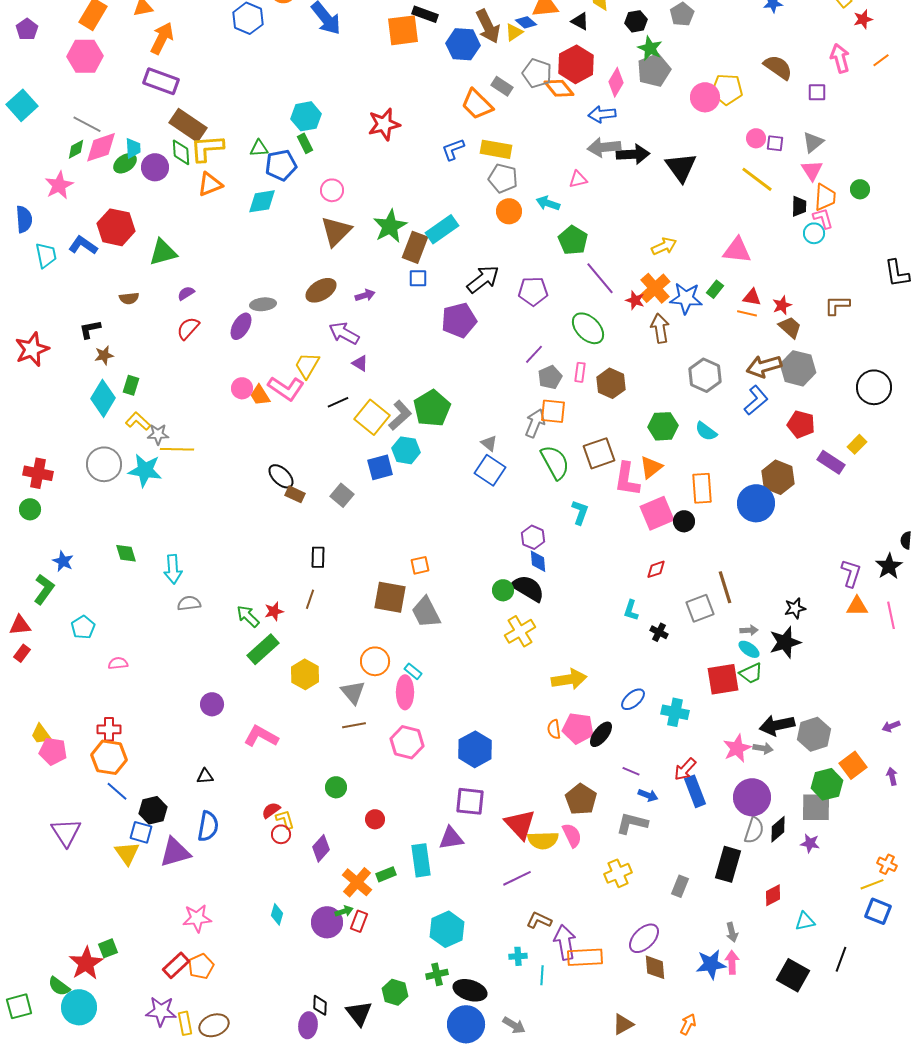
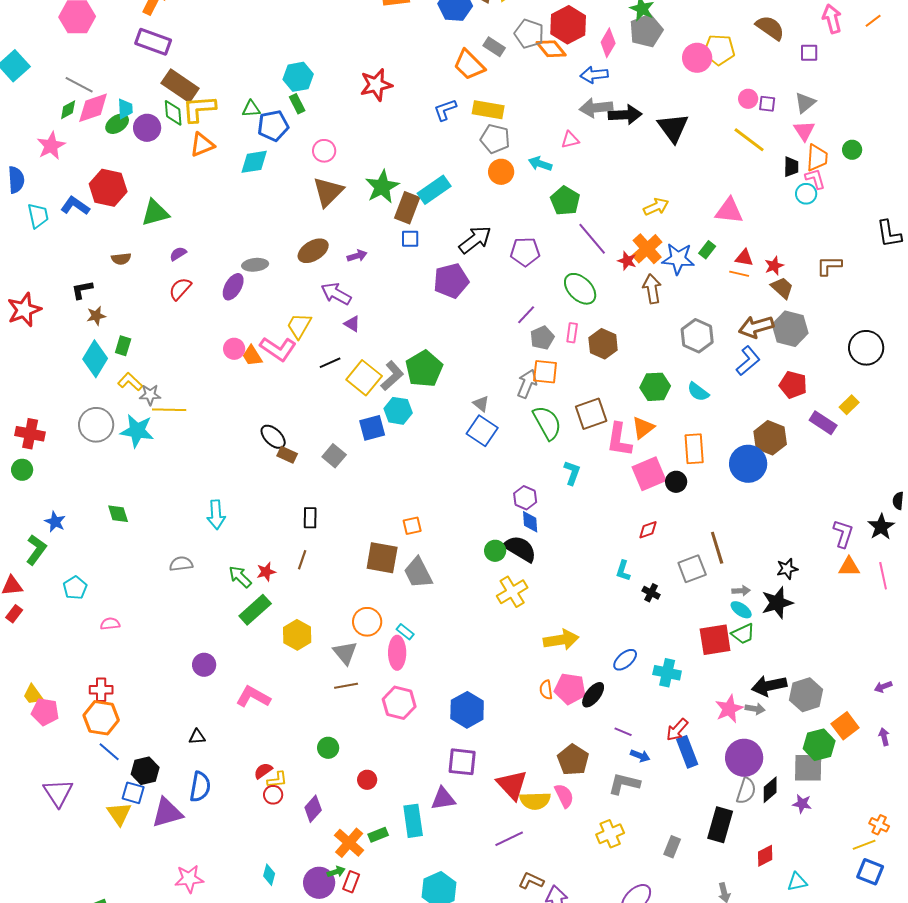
cyan arrow: (173, 569) -> (216, 515), moved
yellow L-shape: (285, 819) -> (277, 780), turned 100

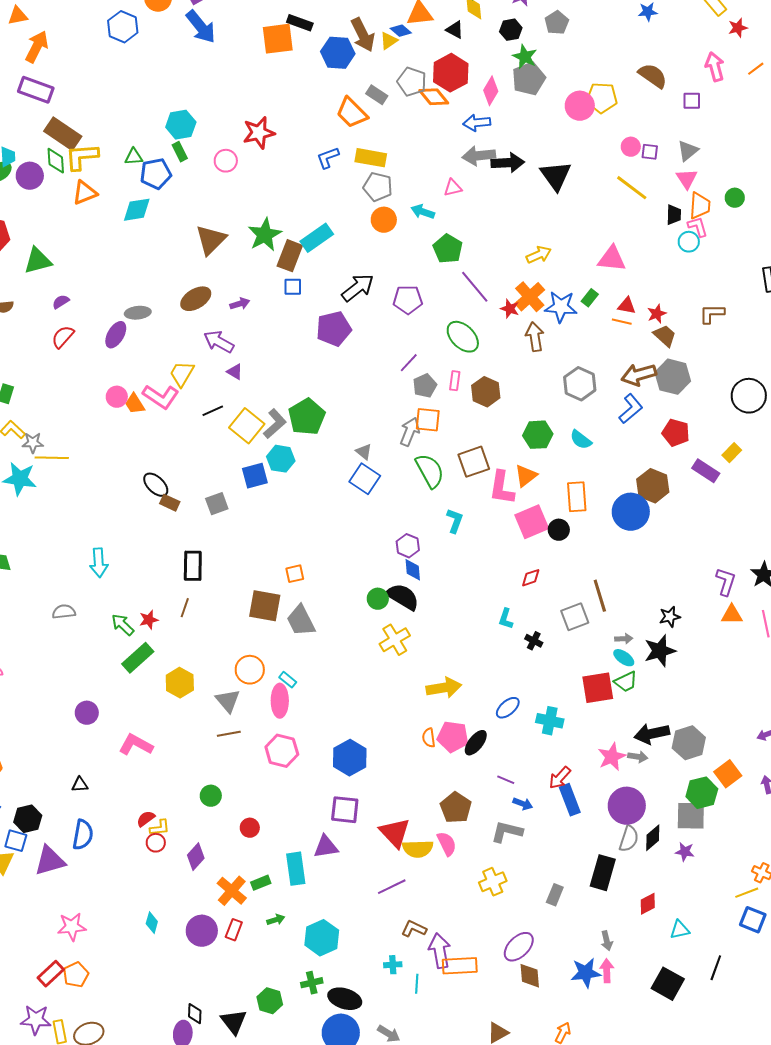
pink circle: (324, 151) -> (226, 161), moved
gray square: (334, 456) -> (217, 504), turned 30
black rectangle: (310, 518) -> (193, 566), size x1.4
green arrow: (336, 872) -> (276, 920), moved

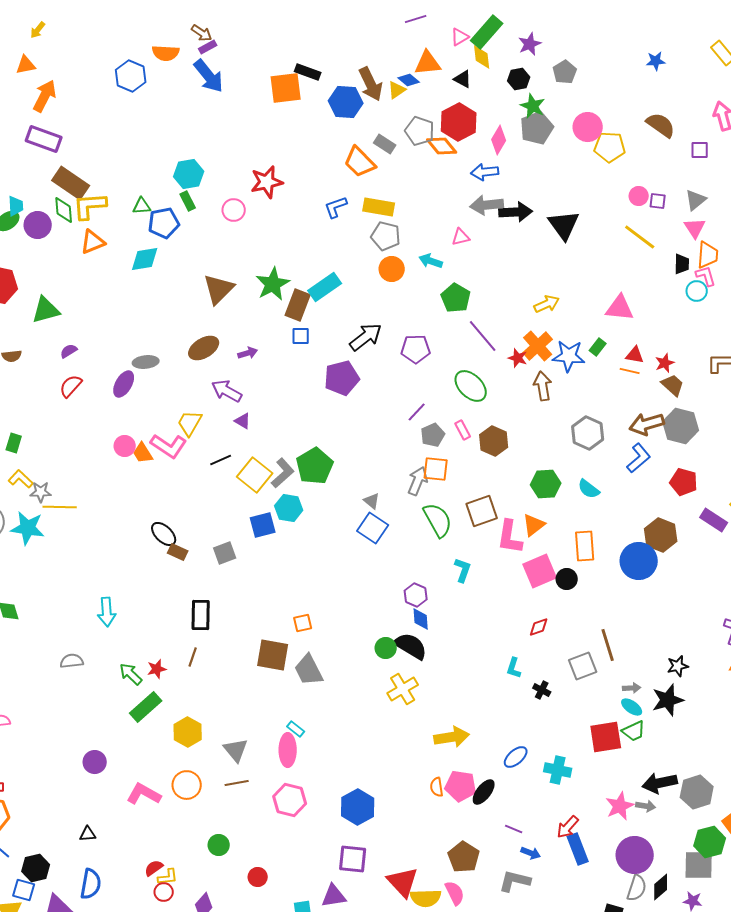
pink circle: (580, 106) -> (588, 127), moved
pink rectangle: (455, 381) -> (463, 430), turned -36
orange circle: (250, 670) -> (187, 785), moved

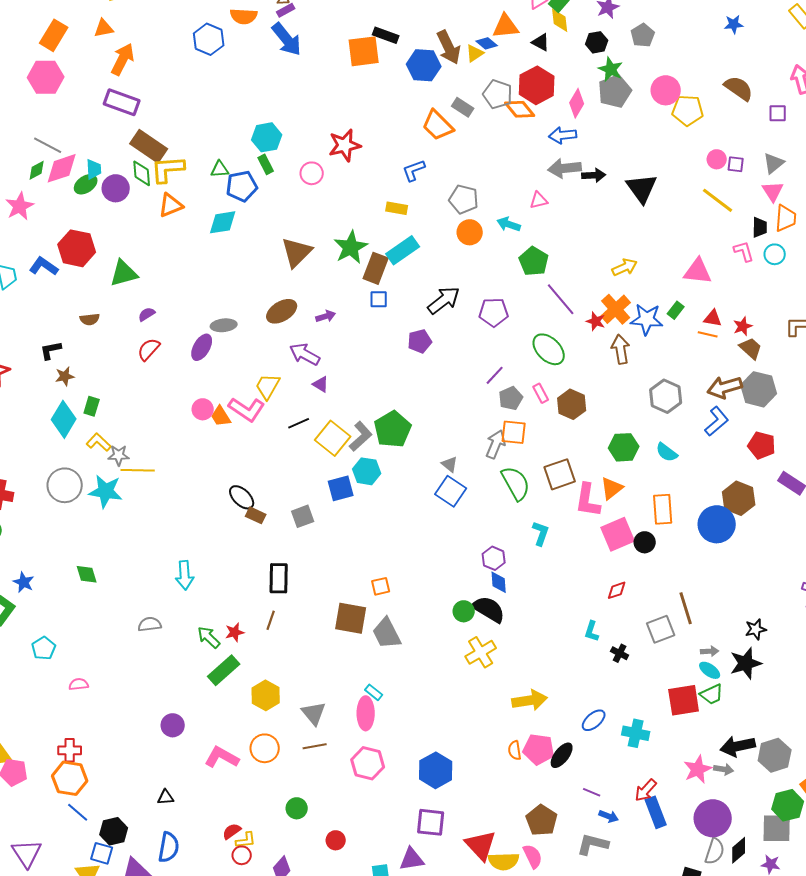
yellow rectangle: (379, 207) -> (397, 208), moved, size x0.7
black arrow: (516, 212) -> (594, 175), size x0.7
pink L-shape: (706, 276) -> (744, 251), moved
purple pentagon: (342, 378) -> (420, 341), size x0.7

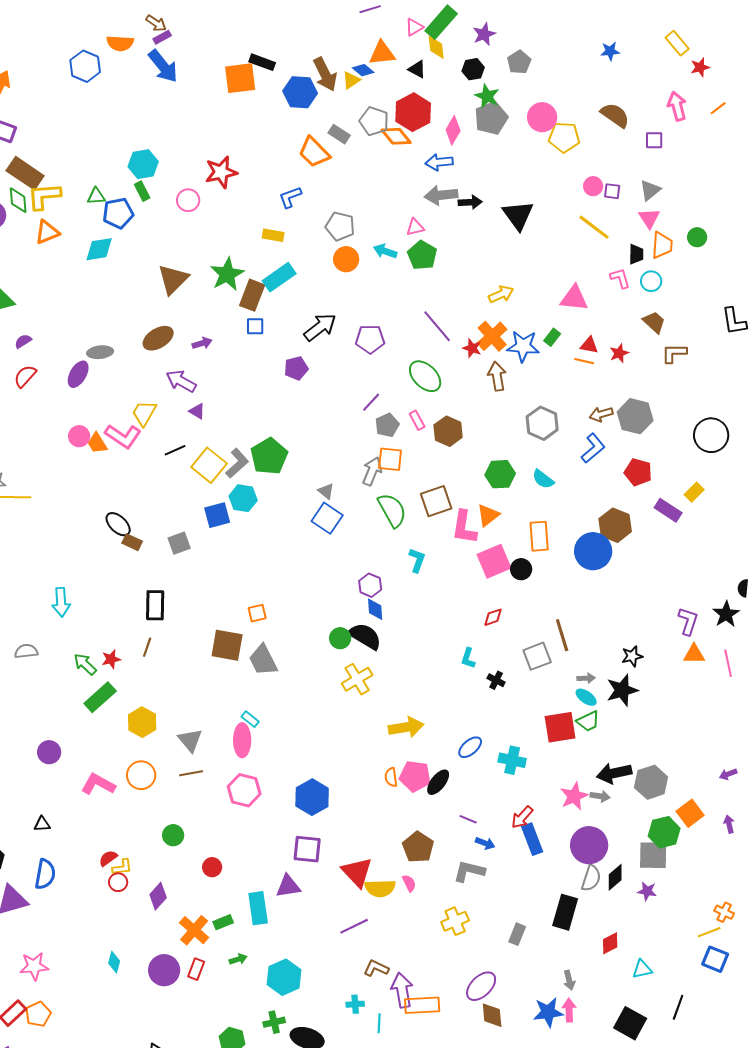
green pentagon: (534, 261) -> (422, 255), moved
brown trapezoid: (751, 348) -> (654, 322), moved
brown arrow: (725, 387) -> (601, 414), size x0.7
pink semicircle: (533, 856) -> (409, 883), size x0.7

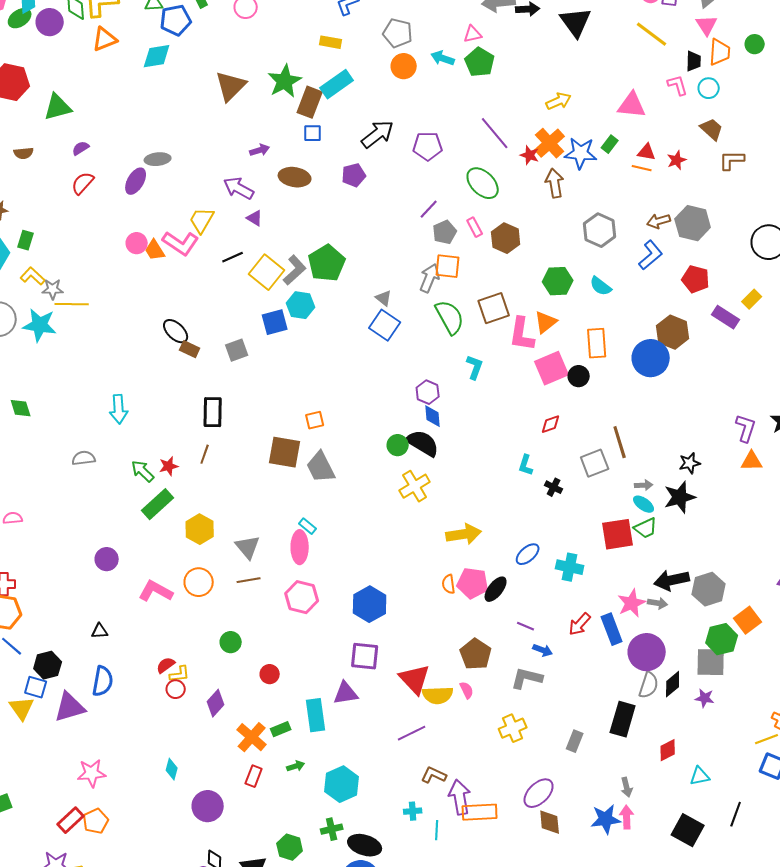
brown ellipse: (158, 338) -> (295, 177), moved, turned 40
blue rectangle: (532, 839) -> (612, 629), moved
purple circle: (164, 970) -> (208, 806), moved

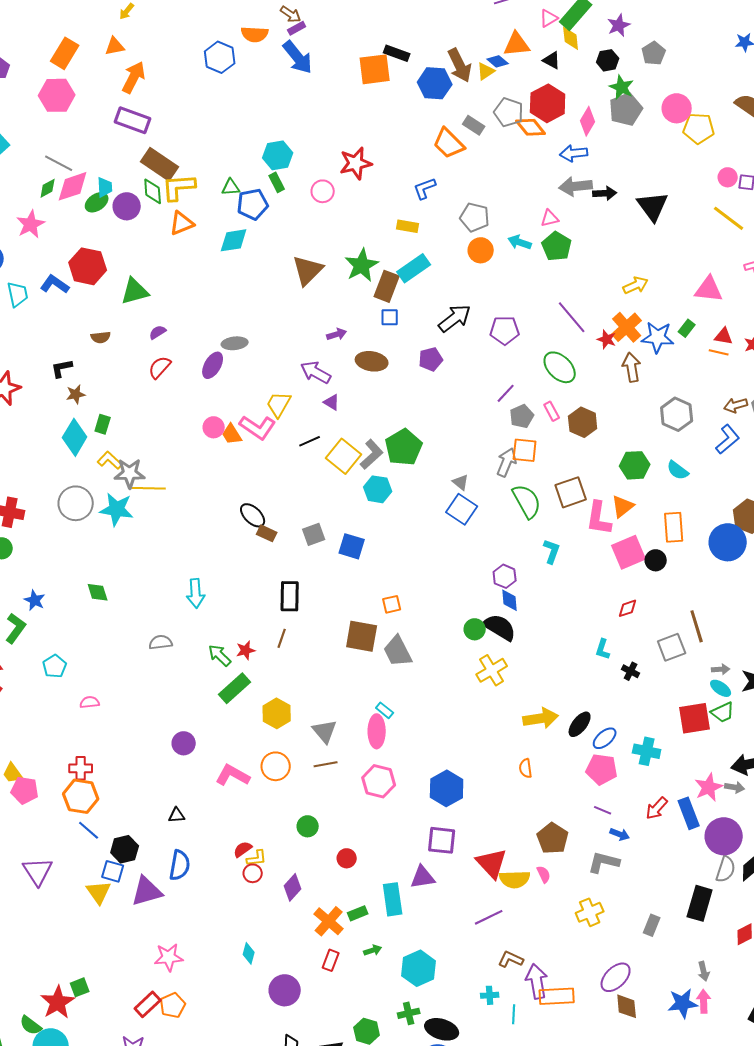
gray star: (53, 289) -> (130, 473), size x1.4
blue square: (275, 322) -> (352, 546), moved, turned 32
pink pentagon: (473, 583) -> (602, 769), moved
black ellipse: (496, 589) -> (580, 724), moved

